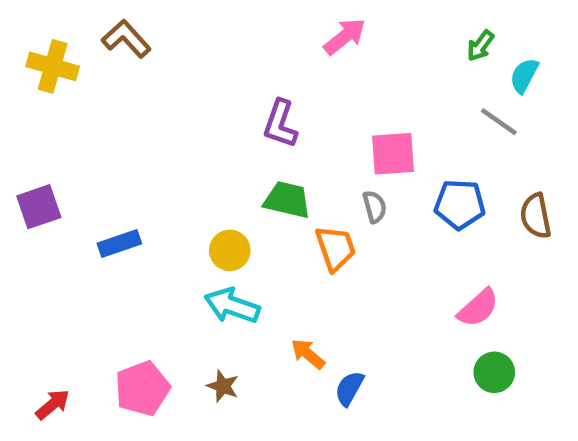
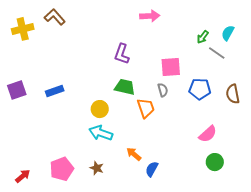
pink arrow: (345, 36) -> (150, 16), turned 36
green arrow: (480, 46) -> (203, 37), moved
yellow cross: (53, 66) -> (23, 29), turned -30
blue rectangle: (119, 244) -> (55, 91), moved

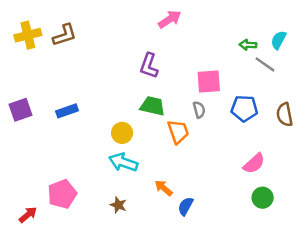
pink arrow: (150, 16) -> (170, 19), moved, turned -30
brown L-shape: (55, 17) -> (65, 35), moved, turned 115
green arrow: (203, 37) -> (248, 45), turned 56
pink pentagon: (62, 169) -> (62, 194), moved

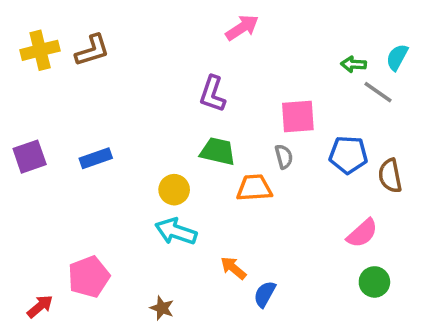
brown semicircle: (285, 115) -> (390, 176), moved
orange trapezoid: (178, 132) -> (254, 188), turned -75
brown star: (118, 205) -> (162, 308), moved

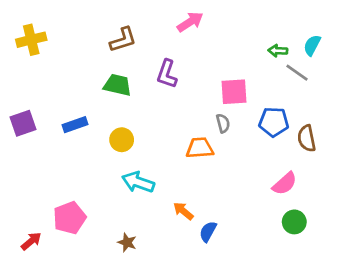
brown L-shape: (92, 50) -> (123, 40), moved
green trapezoid: (218, 151) -> (118, 85), moved
yellow circle: (174, 190) -> (122, 140), moved

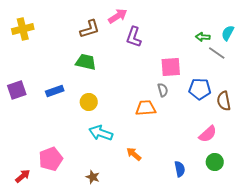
pink arrow: (190, 22) -> (118, 16), moved
purple L-shape: (167, 74) -> (134, 37), moved
blue semicircle: (208, 232) -> (180, 169), moved, turned 140

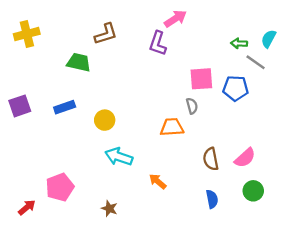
pink arrow: (118, 16) -> (175, 19), moved
green trapezoid: (86, 62) -> (79, 62), moved
blue pentagon: (200, 89) -> (236, 88), moved
brown semicircle: (224, 101) -> (211, 159), moved

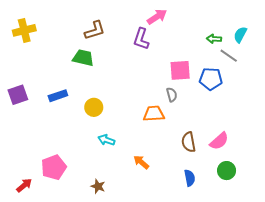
green trapezoid: (79, 62) -> (83, 58), moved
cyan arrow: (119, 157) -> (106, 140), size x0.7

